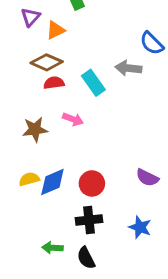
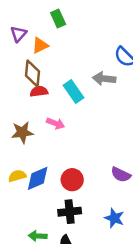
brown diamond: (47, 62) -> (33, 74), turned 72

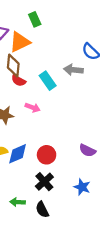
orange triangle: (40, 45) -> (20, 42), size x1.5
red semicircle: (39, 91) -> (19, 81), turned -144
black cross: (70, 212) -> (44, 182), turned -36

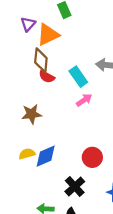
pink arrow: (33, 107) -> (84, 100), moved, turned -56
red circle: (47, 155) -> (92, 157), moved

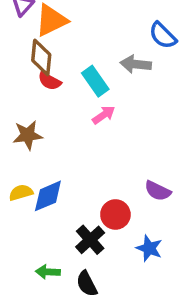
red circle: (92, 157) -> (115, 214), moved

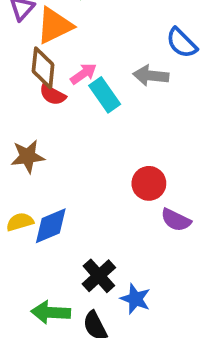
pink arrow: (104, 115) -> (83, 74), moved
red circle: (115, 214) -> (149, 183), moved
blue star: (149, 248) -> (135, 299), moved
green arrow: (48, 272) -> (51, 312), size x1.4

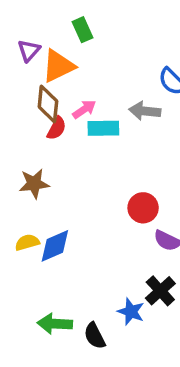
red semicircle: (53, 95) -> (57, 128), turned -90
cyan rectangle: (105, 95) -> (103, 128), turned -56
black cross: (99, 276) -> (160, 291), moved

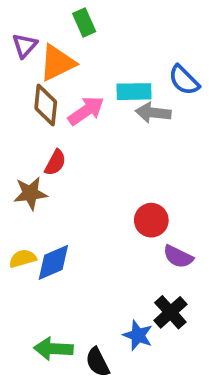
pink arrow: (84, 109) -> (86, 111), size x1.4
red semicircle: (57, 128) -> (55, 163), moved
cyan rectangle: (103, 128) -> (134, 92), moved

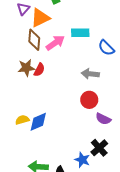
blue semicircle: (184, 80) -> (106, 48), moved
gray arrow: (153, 113) -> (90, 74), moved
brown star: (30, 193) -> (26, 68), moved

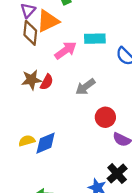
brown diamond: (34, 40) -> (30, 33), moved
gray arrow: (90, 74) -> (85, 87), moved, turned -42

